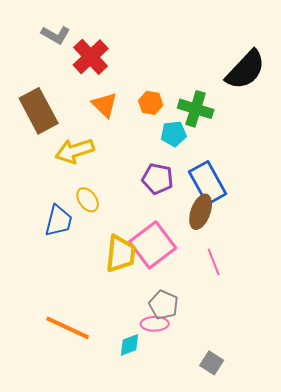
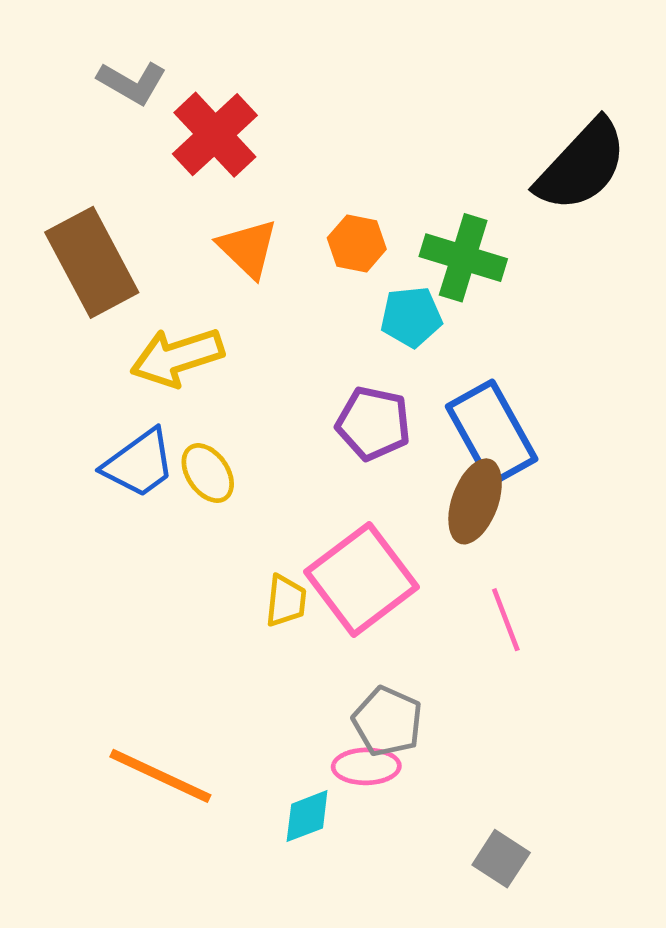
blue trapezoid: (59, 221) -> (139, 464), moved, turned 40
yellow trapezoid: (121, 254) -> (286, 601), size x0.6

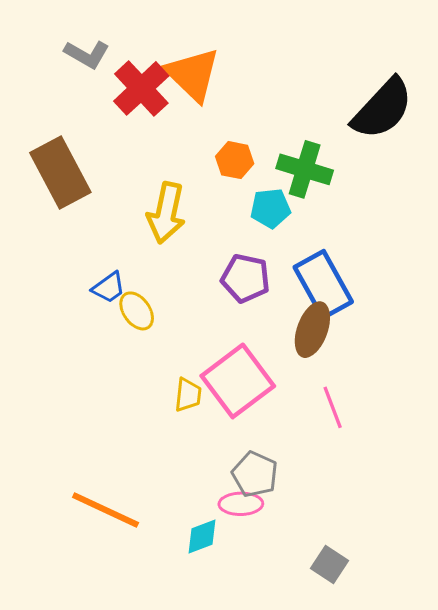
orange triangle: (248, 248) -> (193, 74), moved, size x1.4
yellow arrow: (177, 357) -> (166, 213), moved, turned -60
blue trapezoid: (139, 464) -> (109, 288), moved, size x0.7

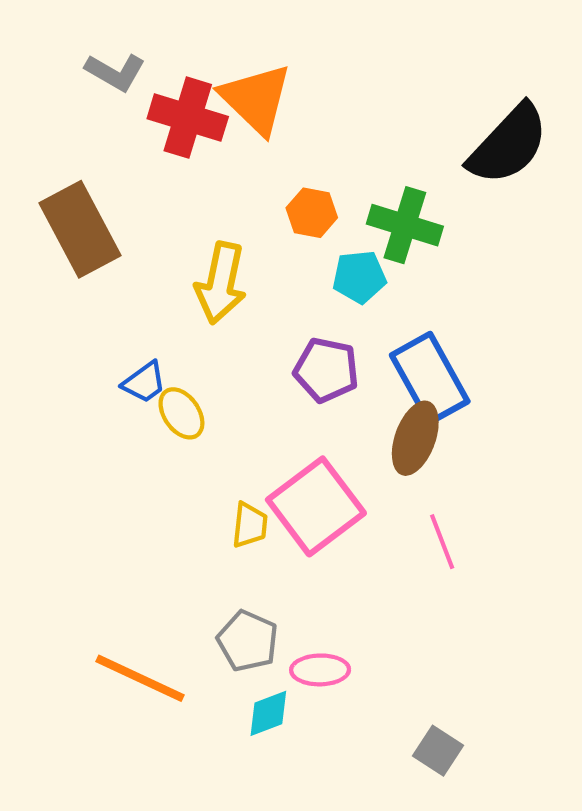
red cross: (141, 88) -> (188, 118), turned -30
gray pentagon: (255, 474) -> (248, 641), moved

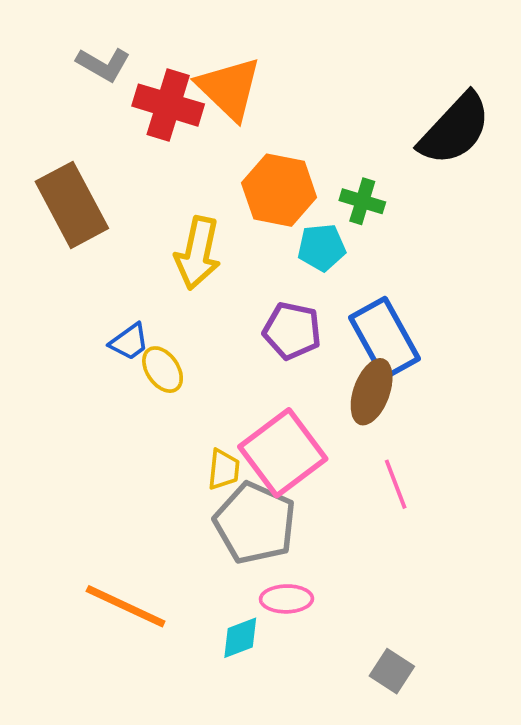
orange hexagon: (312, 213) -> (279, 190), size x1.6
green cross: (405, 225) -> (362, 201), size x0.7
gray pentagon: (248, 641) -> (255, 523), moved, size x1.5

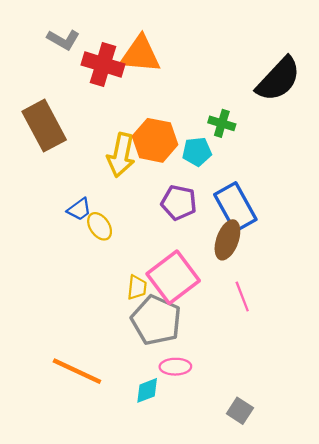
orange triangle: (229, 88) -> (140, 54), turned -39
orange hexagon: (279, 190) -> (155, 140), moved

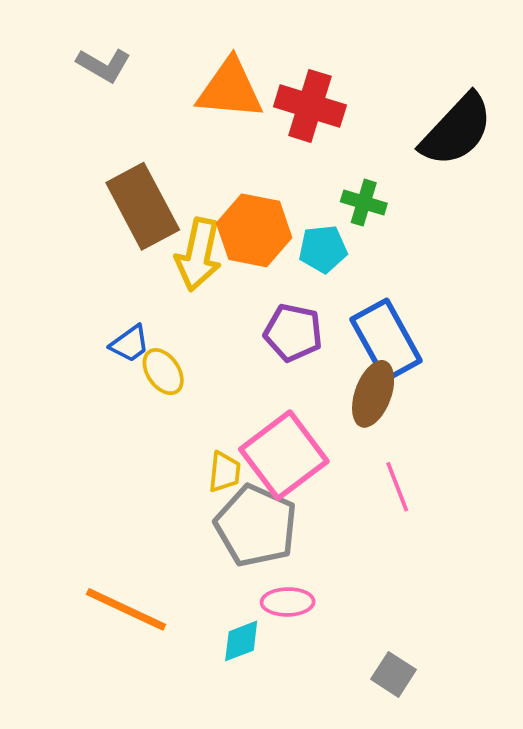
red cross: (103, 64) -> (310, 106), moved
brown rectangle: (44, 126) -> (143, 206), moved

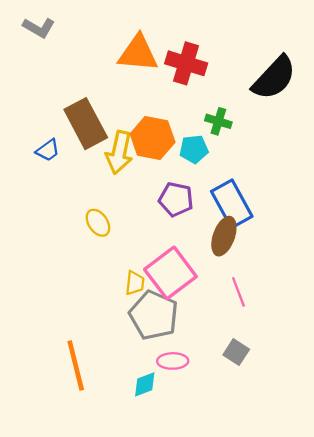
gray L-shape: (104, 65) -> (39, 28), moved
blue trapezoid: (130, 344) -> (48, 150), moved
orange line: (126, 609) -> (76, 365), turned 51
gray square: (394, 674) -> (236, 352), moved

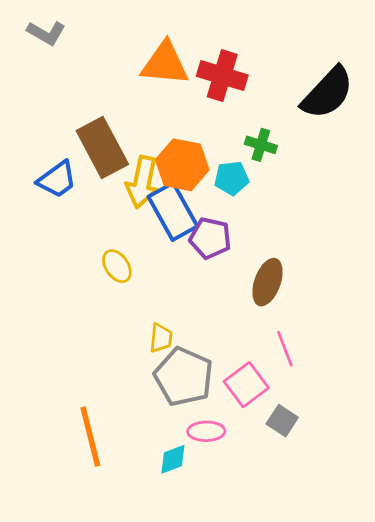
blue trapezoid: (48, 150) -> (57, 179), size x1.4
blue rectangle: (232, 204) -> (173, 211), moved
pink square: (170, 273) -> (246, 385), moved, size x0.7

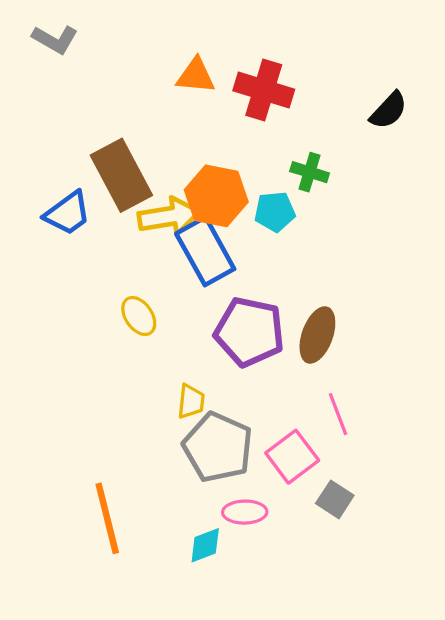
orange triangle: (165, 64) -> (196, 76), size x0.7
black semicircle: (327, 93) -> (389, 110), size x0.6
yellow arrow: (142, 182) -> (169, 216), turned -111
purple pentagon: (210, 238) -> (249, 332), moved, size x1.4

